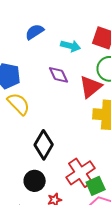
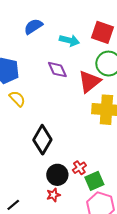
yellow semicircle: (19, 104) -> (17, 99), size x0.7
red cross: (81, 173) -> (79, 168), size x0.5
black circle: (35, 181) -> (57, 175), moved

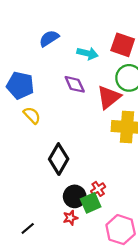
green square: (94, 181) -> (91, 203), moved

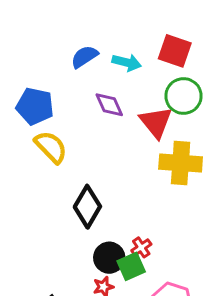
blue semicircle: (49, 38) -> (84, 57), moved
red triangle: (109, 97) -> (156, 122), turned -30
yellow semicircle: (32, 115) -> (51, 147), size x1.4

